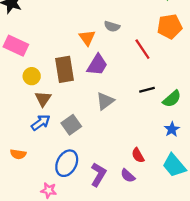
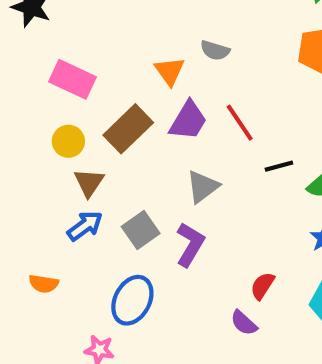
pink rectangle: (16, 46) -> (73, 79), moved
red line: (142, 49) -> (240, 123), moved
brown rectangle: (64, 69) -> (128, 129), turned 55
red semicircle: (138, 155) -> (262, 286), turned 63
purple L-shape: (98, 175) -> (190, 244), moved

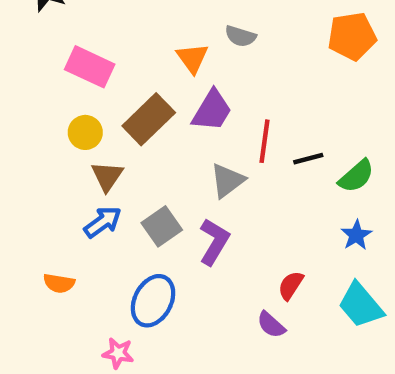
red line: (240, 123) -> (264, 141), moved, turned 42

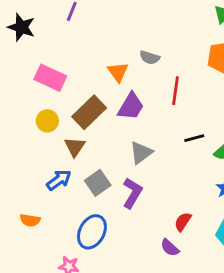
red line: (264, 141) -> (176, 91), moved
brown triangle: (107, 176) -> (75, 147), moved

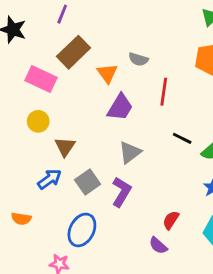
brown rectangle: (89, 112) -> (73, 52), moved
black line: (194, 138) -> (182, 138), turned 42

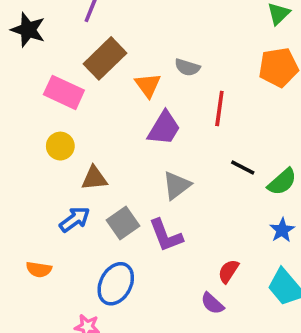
brown triangle: (65, 147) -> (94, 178), turned 50
purple L-shape: (121, 192) -> (166, 235), turned 128

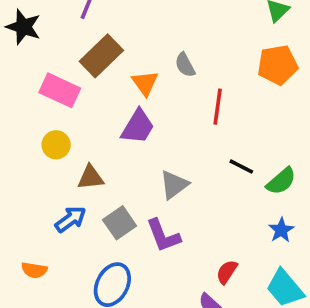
gray semicircle: (187, 67) -> (185, 65), turned 45
purple trapezoid: (164, 128) -> (138, 127), moved

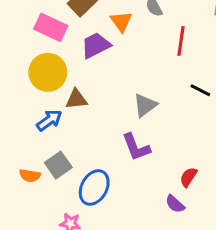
purple trapezoid: (138, 127) -> (96, 45), moved, turned -148
yellow circle: (56, 145) -> (48, 72), size x1.6
blue arrow: (71, 219) -> (49, 120), moved
gray square: (120, 223) -> (58, 165), moved

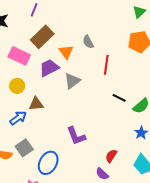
yellow circle: (48, 72) -> (17, 86), size x0.6
gray triangle: (145, 105) -> (72, 81), moved

